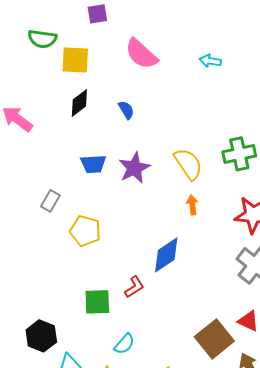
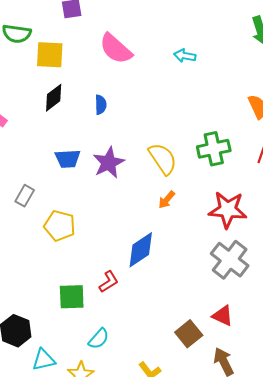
blue semicircle: (126, 110) -> (101, 105), turned 30
orange arrow: (192, 205) -> (167, 200), turned -132
brown square: (214, 339) -> (189, 334), size x0.7

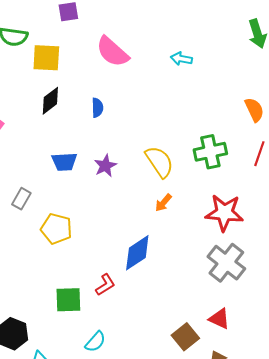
purple star: (109, 163) -> (105, 166), size x0.7

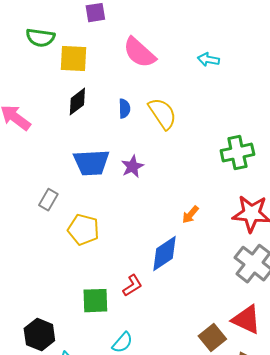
blue trapezoid: (64, 162) -> (91, 163), size x1.4
yellow semicircle: (159, 162) -> (162, 114), moved
orange arrow: (163, 203) -> (190, 215), moved
red triangle: (219, 319) -> (246, 320), size x1.4

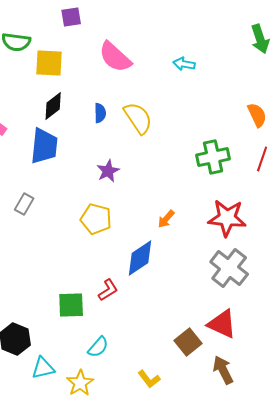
blue trapezoid: (91, 163) -> (44, 146), moved, turned -81
yellow pentagon: (83, 230) -> (96, 219), moved

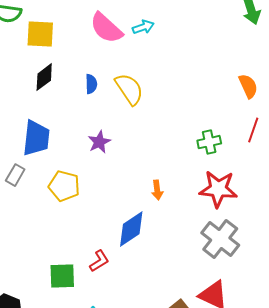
cyan arrow: (184, 64) -> (143, 27), moved, turned 150
blue trapezoid: (44, 146) -> (36, 138), moved
green cross: (213, 157) -> (209, 142), moved, size x0.7
yellow pentagon: (96, 219) -> (64, 186), moved
orange arrow: (166, 219) -> (157, 190), turned -48

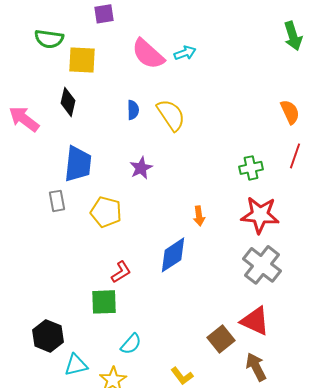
black diamond: (44, 77) -> (68, 102), moved, turned -40
gray rectangle: (15, 175) -> (57, 201), turned -40
red L-shape: (99, 261) -> (121, 272), moved

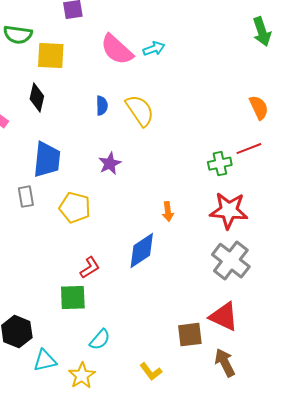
red line: (295, 156) -> (249, 149), moved, turned 50
brown square: (221, 339) -> (190, 335), turned 32

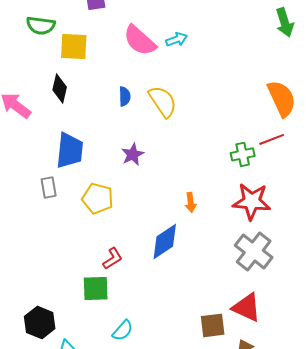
orange semicircle: (259, 108) -> (282, 98), size x1.5

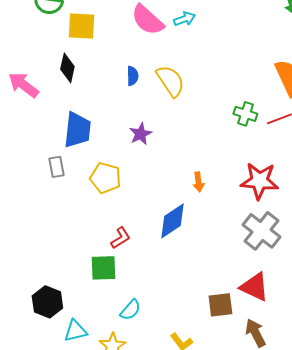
green cross: (243, 154) -> (245, 114), moved, turned 30

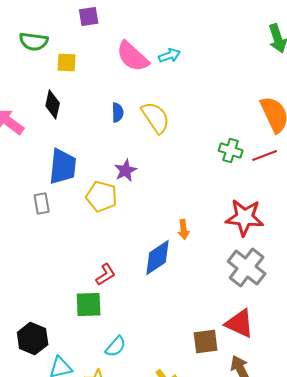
yellow square: (81, 26) -> (67, 62), size x0.7
yellow pentagon: (105, 178) -> (102, 196), moved
orange arrow: (198, 182) -> (184, 230), moved

